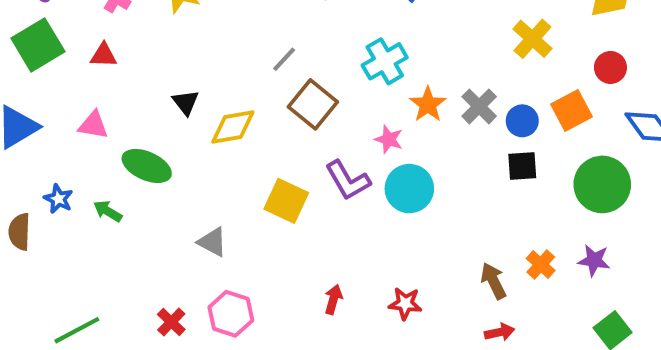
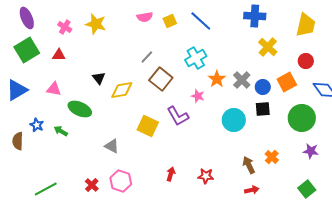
cyan circle: (409, 189) -> (234, 120), moved
purple star: (594, 260) -> (311, 151), moved

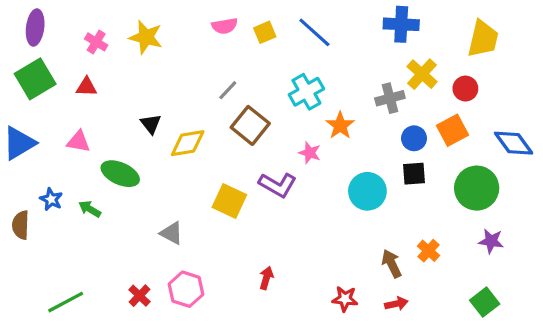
purple ellipse: (27, 18) -> (35, 28), turned 30
red circle: (306, 61) -> (465, 89), moved
gray cross: (242, 80) -> (390, 98), moved, turned 30
purple L-shape: (178, 116) -> (278, 185), turned -30
red star: (206, 176) -> (345, 299), moved

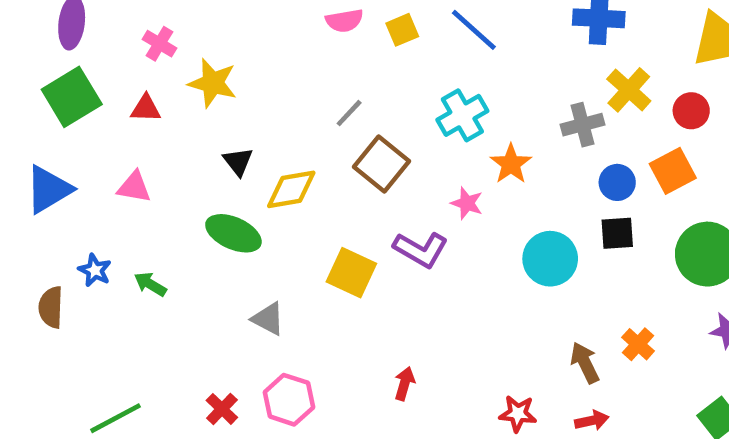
yellow star: (146, 37) -> (213, 83), moved
green ellipse: (120, 174) -> (233, 233), moved

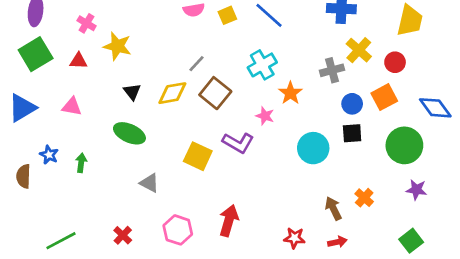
yellow diamond: (291, 189) -> (172, 93), moved
green arrow: (150, 284) -> (81, 163), turned 66
red arrow: (405, 384) -> (229, 221), size x1.6
pink hexagon: (289, 400) -> (178, 230), moved

